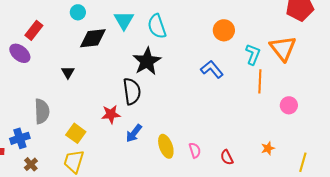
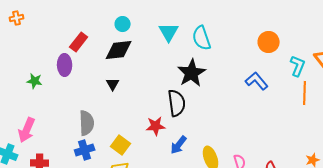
black diamond: (93, 38) -> (119, 50), moved
purple ellipse: (20, 53) -> (65, 65), turned 50
blue cross: (20, 138) -> (85, 150), moved

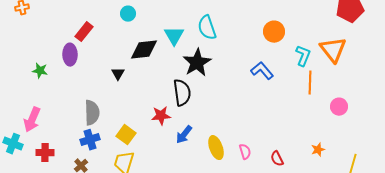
cyan triangle: (169, 32) -> (174, 36), moved
black diamond: (119, 50) -> (144, 50), moved

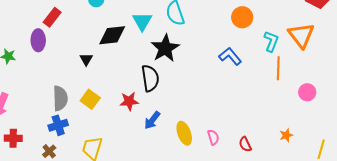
yellow square: (126, 135) -> (90, 99), moved

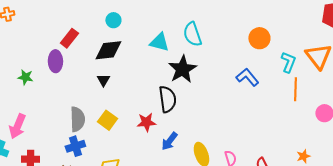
cyan triangle: (142, 21) -> (159, 42), turned -45
black diamond: (112, 35) -> (108, 50), moved

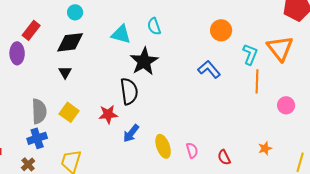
cyan semicircle: (192, 34) -> (154, 26), size x0.7

